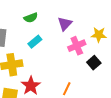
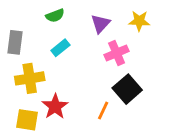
yellow star: (99, 35) -> (139, 21), moved
black square: (94, 63) -> (127, 89), moved, size x1.5

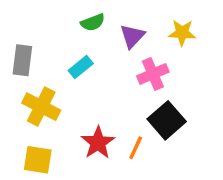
green semicircle: (55, 16) -> (93, 22), moved
yellow cross: (30, 78) -> (41, 107), turned 36
red star: (55, 106) -> (98, 143), moved

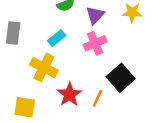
pink cross: (153, 74) -> (95, 43), moved
yellow cross: (41, 107) -> (44, 68), moved

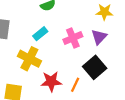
purple triangle: (95, 15) -> (99, 37), moved
red star: (69, 94) -> (51, 81), turned 30

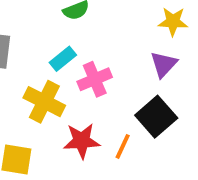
pink cross: (73, 38) -> (95, 79), moved

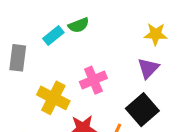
cyan rectangle: (63, 59) -> (53, 36), moved

